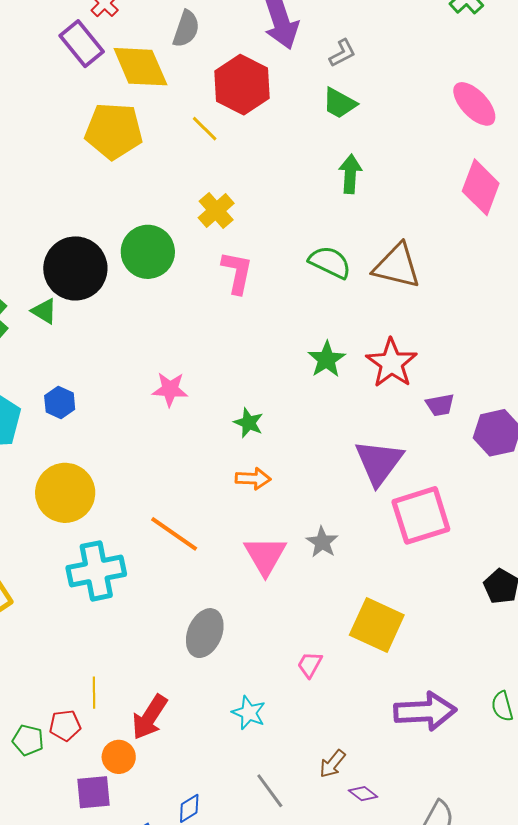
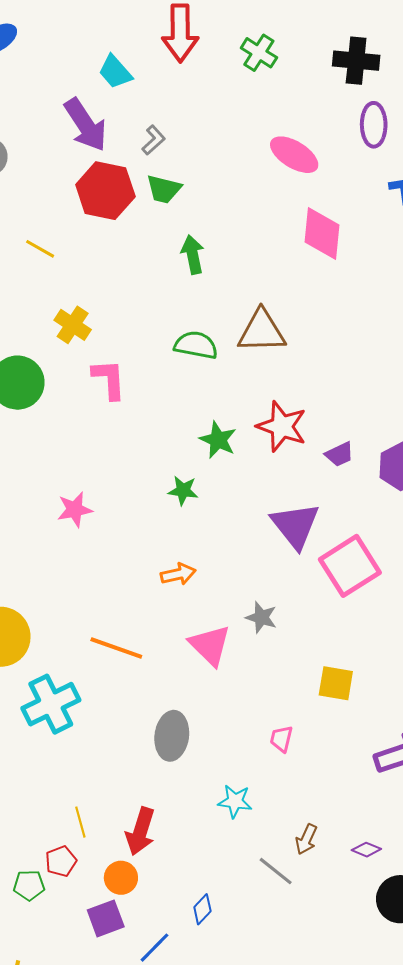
red hexagon: (242, 85) -> (105, 191), moved
green star: (249, 423) -> (183, 491), moved
yellow square: (377, 625) -> (336, 683), size x0.7
brown arrow: (332, 764) -> (306, 839), moved

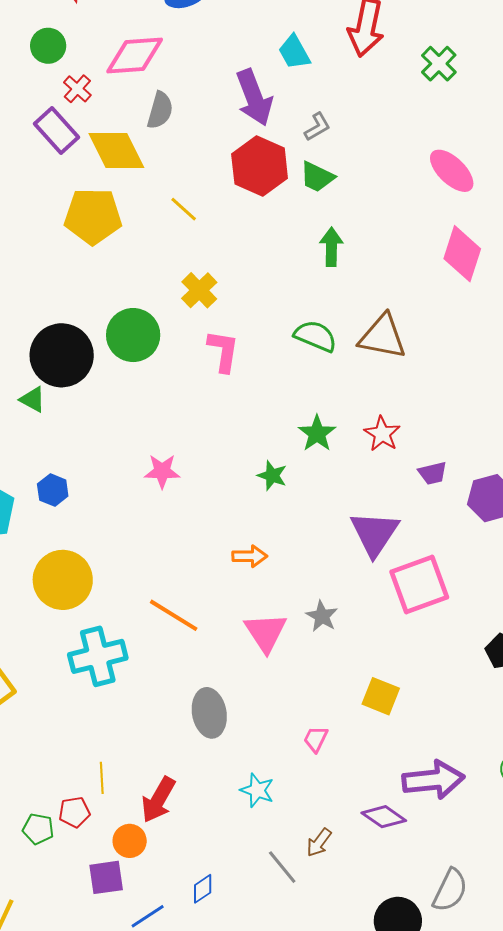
red star: (282, 426) -> (382, 434), size x0.7
gray ellipse: (172, 736) -> (209, 713), turned -30
purple diamond: (366, 850) -> (384, 817), moved, size x1.5

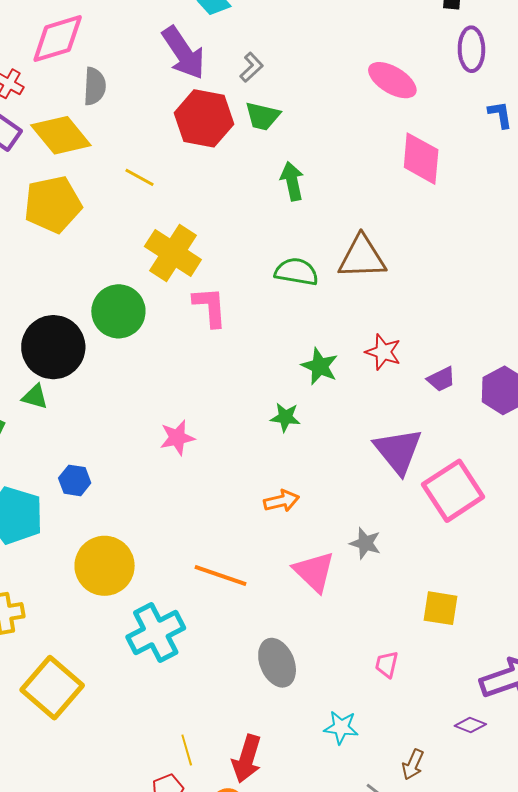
yellow cross: (199, 290) -> (173, 253), size x1.5
purple diamond: (384, 817) -> (470, 725), size x0.7

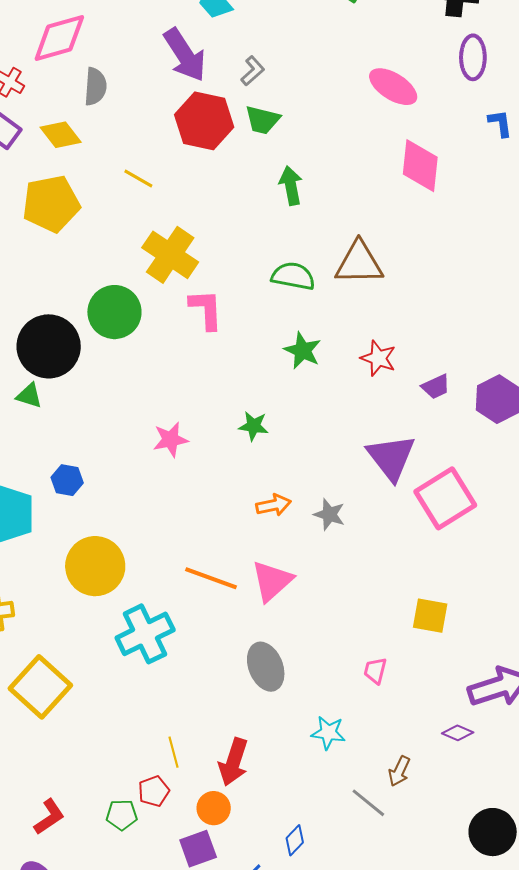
yellow diamond: (61, 135) -> (61, 135), size x0.7
green star: (320, 366) -> (303, 351), moved
green star: (285, 417) -> (253, 426), moved
gray star: (365, 543) -> (329, 514), moved
pink triangle: (314, 572) -> (272, 581), moved, turned 33

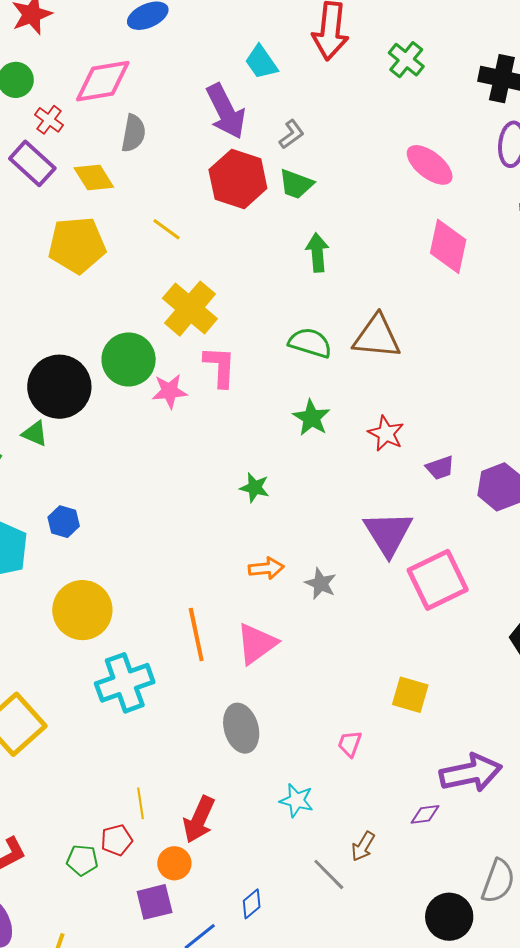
pink star: (171, 440) -> (170, 391), moved
orange line: (211, 578) -> (196, 634), turned 52
purple diamond: (458, 733) -> (425, 814), turned -36

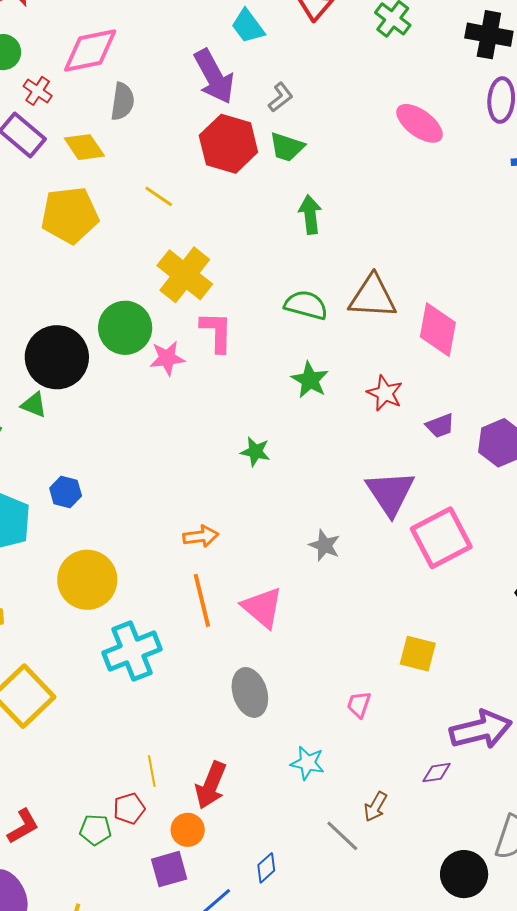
pink diamond: (448, 246) -> (438, 330), moved
orange arrow: (266, 568) -> (201, 536), moved
pink triangle: (257, 644) -> (262, 607), turned -42

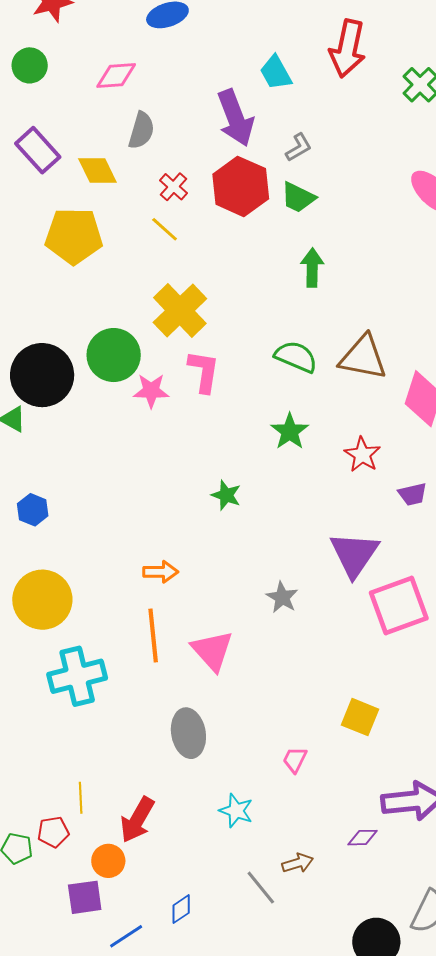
pink diamond: (90, 50) -> (116, 76), size x0.7
red cross: (38, 91) -> (174, 187), moved
brown arrow: (376, 807) -> (298, 863), turned -144

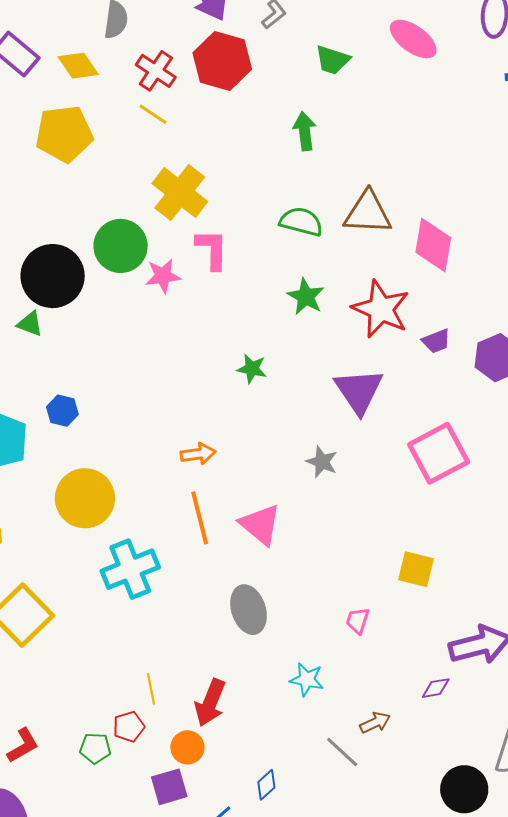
red cross: (174, 187) -> (156, 71), size x1.4
green trapezoid: (298, 197) -> (332, 60), moved
red star: (362, 455) -> (381, 309), size x1.6
purple triangle: (354, 554) -> (359, 391), moved

